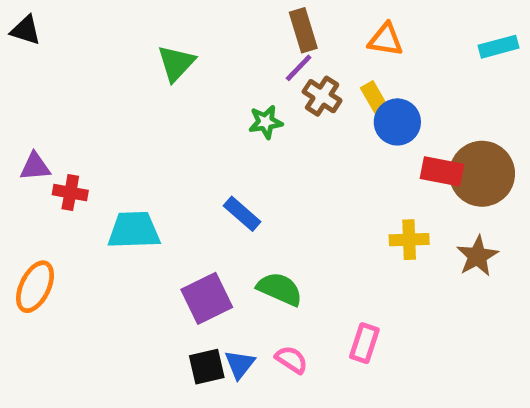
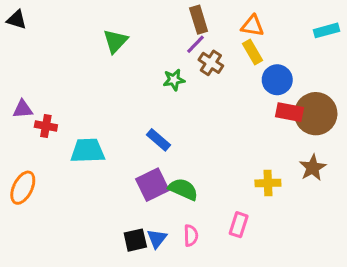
yellow rectangle: (376, 101) -> (253, 52), moved
blue circle: (397, 122) -> (277, 80), moved
yellow cross: (409, 240) -> (268, 183), moved
purple square: (207, 298) -> (152, 185), moved
pink semicircle: (291, 360) -> (191, 235), turned 55

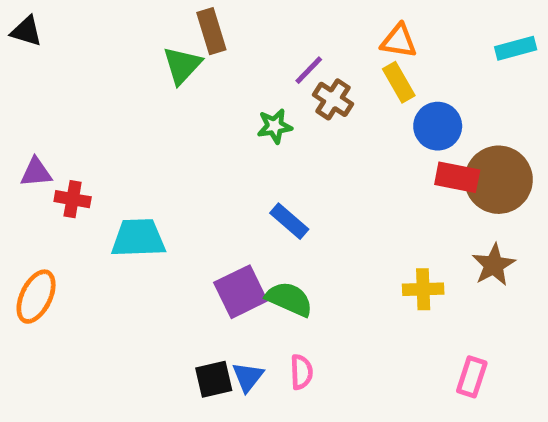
brown rectangle: (199, 20) -> (211, 31), moved
blue rectangle: (158, 140) -> (289, 221), moved
pink rectangle: (239, 225) -> (472, 377), moved

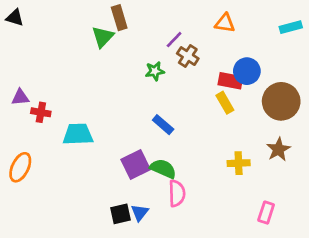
yellow rectangle: (399, 82) -> (225, 103), moved
red rectangle: (457, 177) -> (230, 81), moved
pink semicircle: (301, 372) -> (177, 193), moved, size x1.4

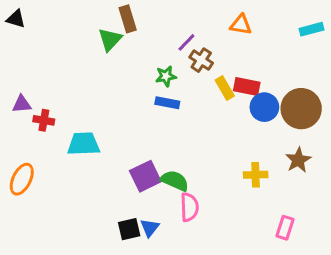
blue circle: (247, 71) -> (264, 107), moved
yellow rectangle: (225, 103) -> (225, 88), moved
blue rectangle: (163, 125) -> (167, 103), moved, turned -30

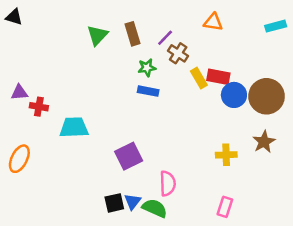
brown rectangle: (128, 19) -> (133, 34), moved
green semicircle: (175, 181) -> (155, 208), moved
pink rectangle: (285, 228) -> (225, 207), moved

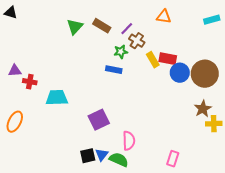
brown rectangle: (133, 34) -> (102, 26), turned -42
green star: (147, 68) -> (121, 52), moved
yellow cross: (226, 155) -> (214, 124), moved

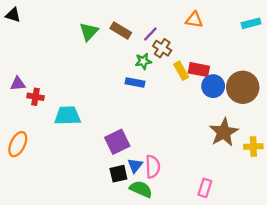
brown star: (203, 109) -> (224, 132), moved, size x1.4
blue triangle: (102, 155) -> (135, 165), moved
black square: (88, 156) -> (118, 174), moved

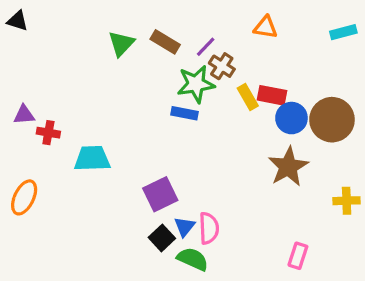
green star: (143, 61) -> (196, 84), size x1.6
brown star: (224, 132) -> (288, 167), moved
black square: (118, 174) -> (162, 238), turned -30
pink rectangle: (205, 188) -> (298, 256), moved

